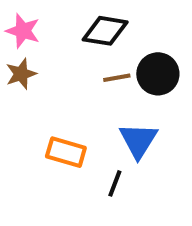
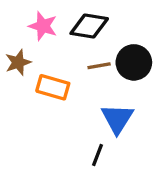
pink star: (23, 31) -> (43, 26), moved
orange rectangle: (66, 152) -> (53, 87), moved

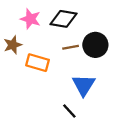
black line: (97, 155) -> (69, 111), turned -63

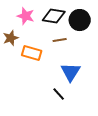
black circle: (95, 45) -> (80, 20), moved

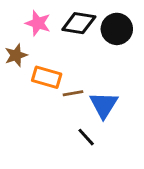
brown line: (60, 40) -> (73, 93), moved

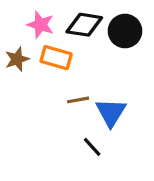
orange rectangle: (47, 77) -> (56, 58), moved

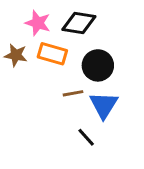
black circle: (125, 31) -> (98, 65), moved
brown star: (17, 59) -> (16, 55), turned 30

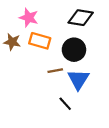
black diamond: (79, 23) -> (81, 18), moved

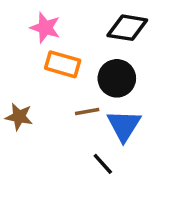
brown star: (12, 42) -> (19, 117), moved

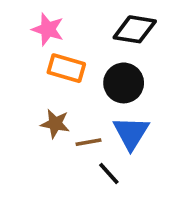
brown line: (87, 111) -> (89, 142), moved
brown star: (19, 117) -> (55, 124), moved

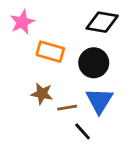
pink star: (48, 29) -> (22, 22), moved, turned 30

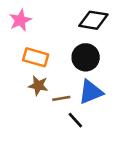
orange rectangle: (50, 52) -> (36, 57), moved
blue triangle: (99, 101) -> (91, 92), turned 36

